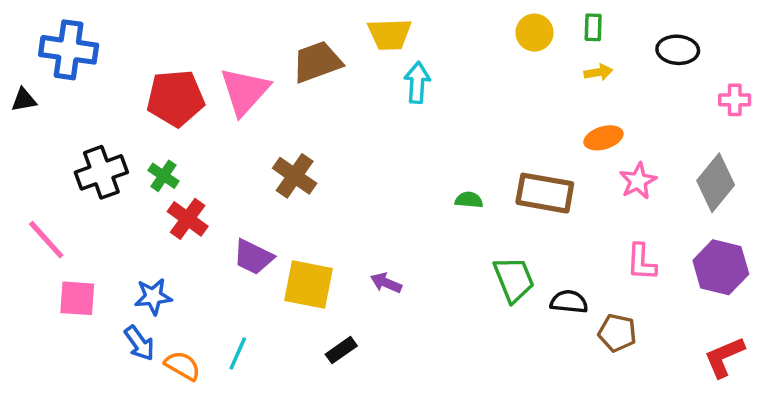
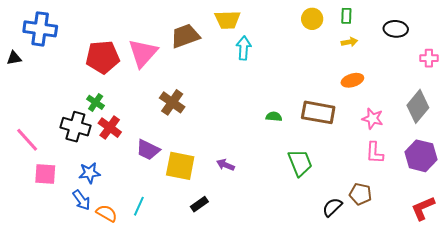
black cross: (101, 172) -> (75, 127), moved, turned 36
pink star: (638, 181) -> (373, 119), moved, turned -30
black semicircle: (569, 302) -> (332, 207), moved, turned -50

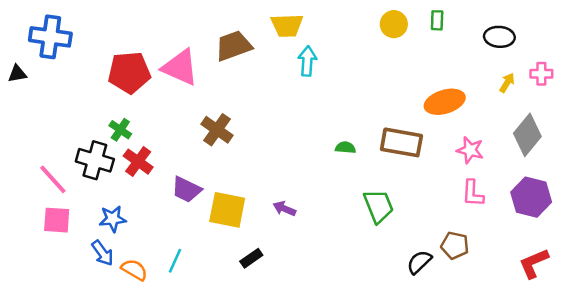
yellow arrow: (349, 42) -> (507, 83), moved, turned -49
pink triangle: (143, 53) -> (180, 67), turned -48
orange ellipse: (352, 80) -> (445, 102), size x1.4
pink line: (27, 140) -> (53, 179), moved

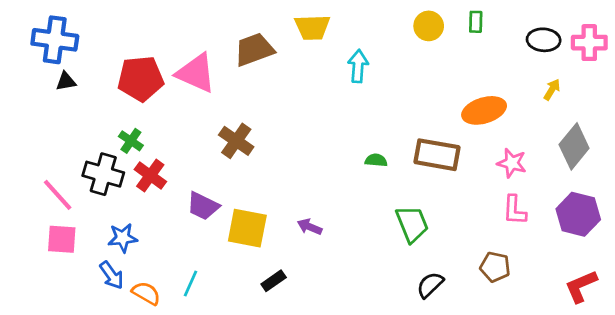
cyan arrow: (307, 61) -> (358, 66), moved
black triangle: (17, 74) -> (66, 81), moved
pink cross: (541, 74) -> (589, 43), moved, size x1.4
black semicircle: (419, 262) -> (430, 285), moved

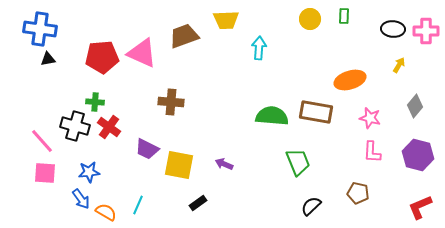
green cross: (131, 141) -> (95, 102), turned -30
brown cross: (236, 141) -> (171, 102), turned -30
gray diamond: (574, 146) -> (415, 106), size x0.7
green semicircle: (376, 160) -> (272, 116), size x2.0

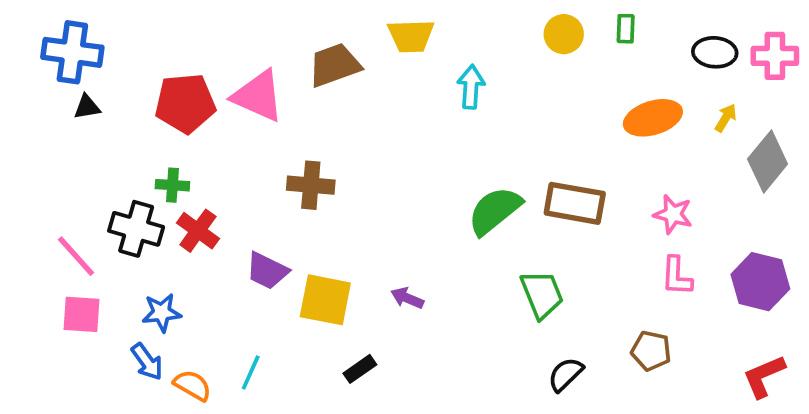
orange ellipse: (350, 80) -> (653, 118), moved
gray diamond: (415, 106) -> (768, 162), moved, size x1.4
green semicircle: (272, 116) -> (495, 211), turned -44

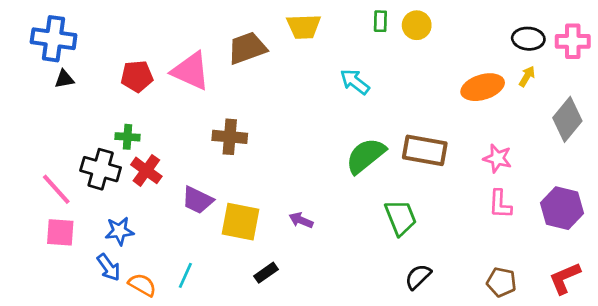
green rectangle: (626, 29) -> (380, 21), moved
cyan arrow: (471, 87) -> (355, 82), moved, turned -56
red pentagon: (185, 103) -> (137, 76), size x0.7
yellow arrow: (726, 118) -> (527, 76), moved
brown pentagon: (651, 351) -> (501, 282), moved

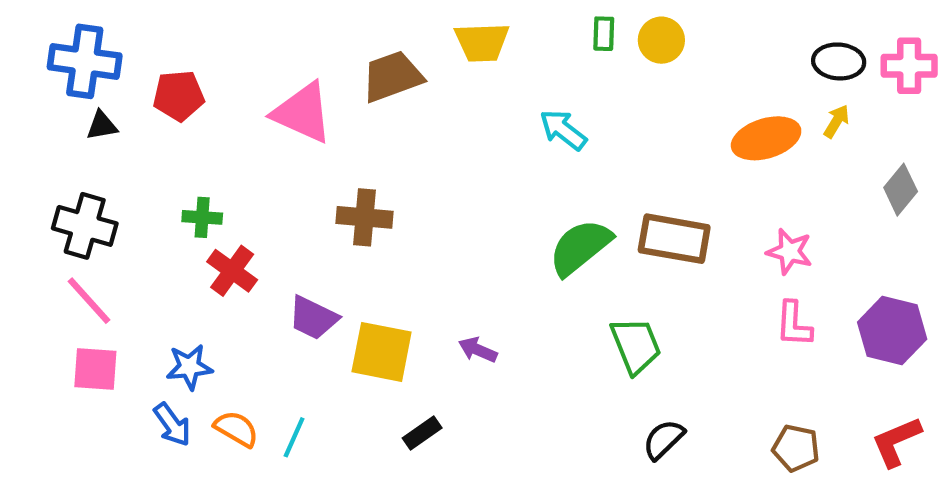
red pentagon: (137, 76) -> (179, 96), moved
gray diamond: (567, 119) -> (901, 190), size x0.7
black cross: (101, 169) -> (85, 226), moved
orange semicircle: (142, 285) -> (236, 429), moved

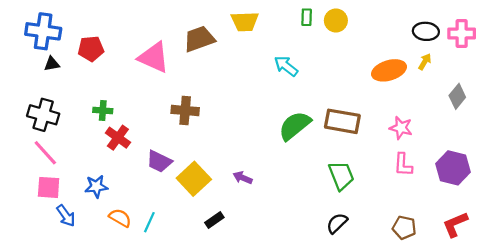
green trapezoid: (636, 346) -> (341, 176), moved
yellow square: (382, 352) -> (194, 179), turned 36
blue arrow: (172, 425) -> (66, 216), moved

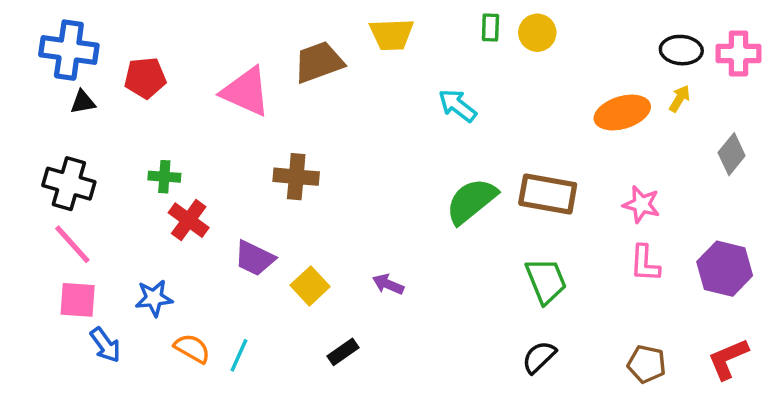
yellow square: (194, 179) -> (310, 286), size x0.7

